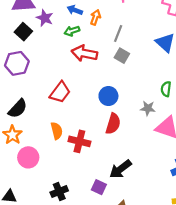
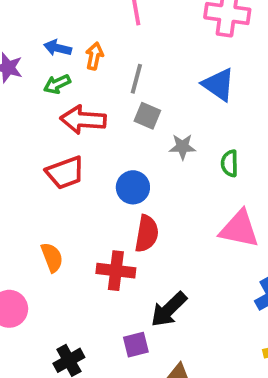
red trapezoid: (60, 92) -> (65, 173), moved, turned 40
gray star: (148, 108) -> (182, 147), moved
red cross: (79, 141) -> (116, 271), moved
purple square: (99, 187) -> (136, 345), turned -32

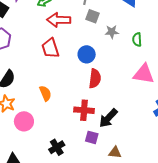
red trapezoid: (65, 173) -> (50, 48), turned 95
red cross: (116, 271) -> (84, 110), moved
purple square: (136, 345) -> (92, 137), turned 32

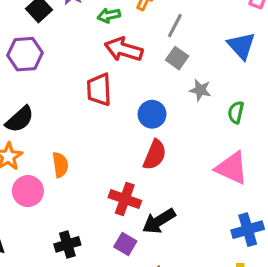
orange semicircle: (45, 93) -> (60, 165), moved

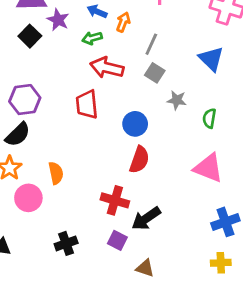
purple hexagon: (25, 54) -> (25, 100), moved

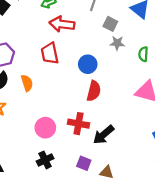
gray square: (155, 73) -> (110, 24), moved
orange semicircle: (56, 173) -> (27, 83), moved
pink circle: (28, 198) -> (45, 128), moved
purple square: (117, 240) -> (84, 163), moved

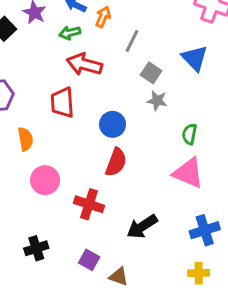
green semicircle: (143, 54) -> (189, 134), moved
pink circle: (45, 128) -> (45, 180), moved
black arrow: (104, 135) -> (142, 227), moved

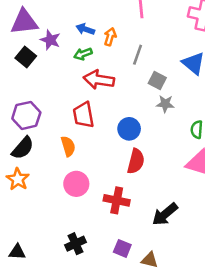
orange semicircle: (25, 139) -> (68, 146), moved

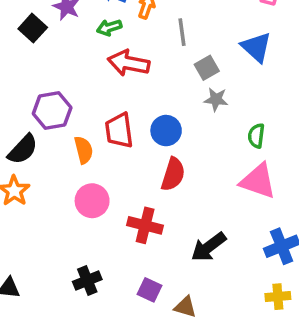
gray line: (138, 55) -> (182, 32), turned -30
gray square: (157, 81) -> (207, 68), turned 30
purple hexagon: (26, 115) -> (52, 111), moved
red trapezoid: (83, 115) -> (119, 130), moved

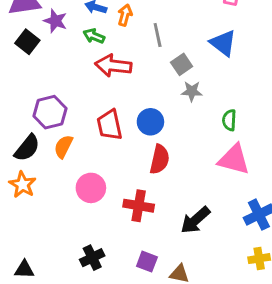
green arrow: (109, 28) -> (94, 36), turned 45
orange semicircle: (84, 150) -> (63, 147), moved, turned -135

